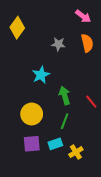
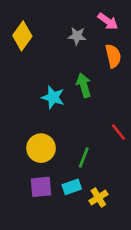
gray star: (58, 44) -> (77, 36), moved
cyan star: (41, 75) -> (53, 97), turned -30
green arrow: (65, 95) -> (84, 85), moved

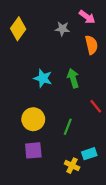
green arrow: (84, 85) -> (73, 78), moved
cyan rectangle: (72, 187) -> (89, 154), moved
yellow cross: (98, 198) -> (72, 166), moved, turned -32

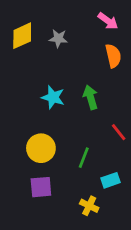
yellow diamond: (18, 29) -> (22, 36), turned 30
gray star: (62, 29) -> (58, 38), moved
cyan rectangle: (89, 154) -> (111, 180), moved

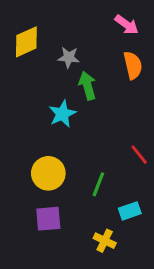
gray star: (58, 38) -> (69, 57), moved
cyan star: (53, 97) -> (62, 114), turned 30
green arrow: (90, 97) -> (87, 86), moved

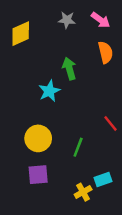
gray star: (69, 57) -> (67, 20), moved
cyan rectangle: (130, 211) -> (103, 180), moved
yellow cross: (105, 241) -> (83, 192), turned 35

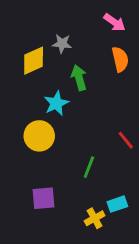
gray star: (67, 20) -> (62, 44), moved
yellow diamond: (21, 34) -> (34, 61), moved
yellow circle: (38, 138) -> (39, 136), moved

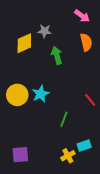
cyan star: (56, 103) -> (41, 94), moved
yellow circle: (39, 136) -> (17, 95), moved
purple square: (43, 198) -> (20, 155), moved

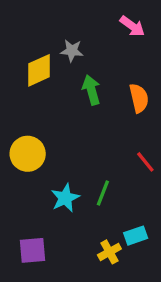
orange semicircle: (86, 42) -> (139, 98), moved
cyan star: (41, 94) -> (65, 198), moved

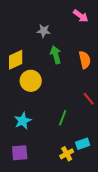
yellow diamond: (39, 70) -> (16, 60), moved
yellow circle: (28, 154) -> (31, 81), moved
cyan star: (65, 198) -> (23, 121), moved

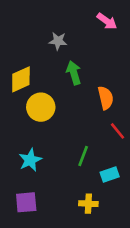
orange semicircle: (85, 60) -> (106, 98), moved
cyan rectangle: (83, 144) -> (110, 175), moved
yellow cross: (67, 154) -> (88, 204), turned 32

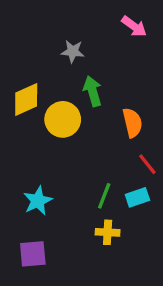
yellow circle: (41, 107) -> (63, 119), moved
cyan rectangle: (110, 175) -> (137, 197), moved
yellow cross: (88, 204) -> (108, 232), moved

